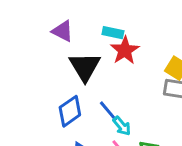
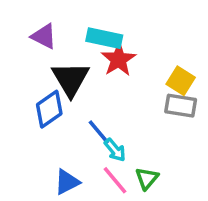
cyan rectangle: (113, 33) -> (104, 38), size x1.4
blue diamond: (70, 111) -> (49, 109), moved

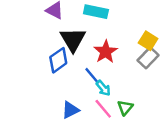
red star: (118, 59) -> (106, 52), moved
gray rectangle: (181, 106) -> (148, 58), turned -55

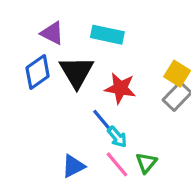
red star: (106, 52) -> (120, 88), turned -30
blue diamond: (58, 60) -> (38, 72), moved

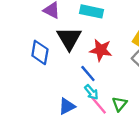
blue diamond: (38, 72) -> (40, 52), moved, turned -45
cyan arrow: (117, 137) -> (91, 92), moved

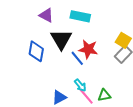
blue line: (88, 73) -> (77, 58), moved
green triangle: (120, 104) -> (104, 95), turned 40

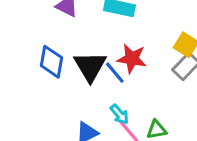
black triangle: (61, 39) -> (90, 66), moved

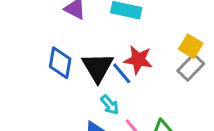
cyan arrow: (119, 114) -> (110, 105), moved

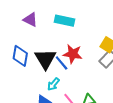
cyan arrow: (110, 105) -> (54, 84), turned 80

